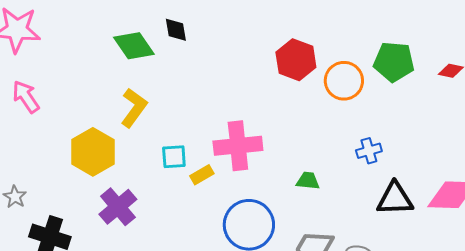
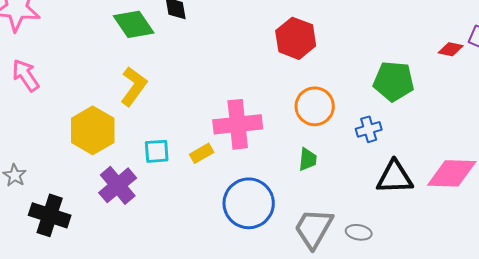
green pentagon: (394, 62) -> (394, 81), moved
orange circle: (344, 81) -> (315, 106), moved
cyan square: (174, 157) -> (157, 151), moved
green trapezoid: (308, 181) -> (308, 159), turned 90

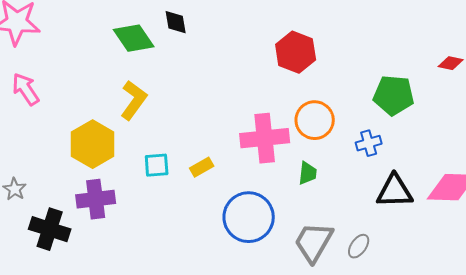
pink cross: (238, 124) -> (265, 138), moved
purple cross: (118, 185) -> (96, 199), moved, turned 33
gray ellipse: (359, 232) -> (359, 246), turned -65

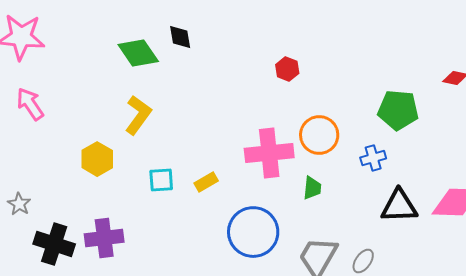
red hexagon: (296, 52) -> (287, 69), moved, size x0.6
yellow hexagon: (93, 144) -> (97, 159), size x0.7
purple cross: (96, 199) -> (104, 238), moved

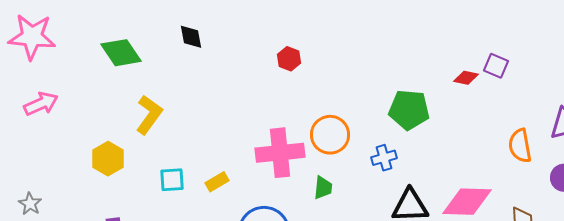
green diamond: (138, 53) -> (121, 53), moved
red hexagon: (287, 69) -> (289, 59), moved
pink arrow: (30, 104) -> (41, 104), turned 100

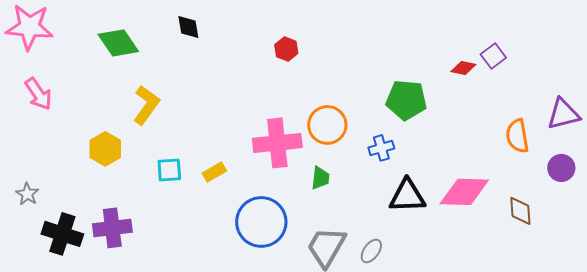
purple square: (496, 66) -> (493, 56), turned 30
pink arrow: (41, 104) -> (38, 94), turned 80

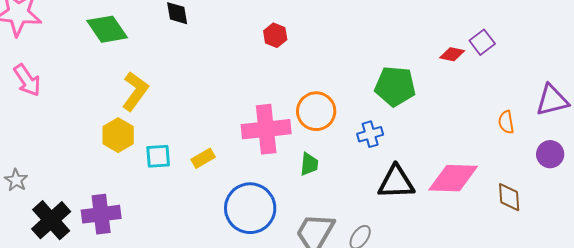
orange semicircle: (517, 136) -> (506, 122), size x0.7
yellow hexagon: (105, 149) -> (118, 135), moved
black cross: (62, 234) -> (51, 220), turned 30

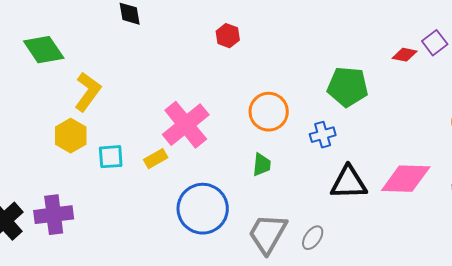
green diamond: (107, 29) -> (44, 50), moved
pink cross: (266, 129) -> (186, 125), moved, turned -33

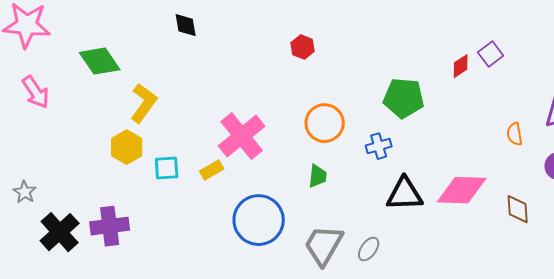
red hexagon: (228, 36) -> (303, 47), moved
red diamond: (405, 55) -> (461, 66), turned -45

